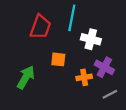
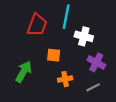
orange cross: (84, 77) -> (65, 79), moved
gray line: (110, 94) -> (93, 87), moved

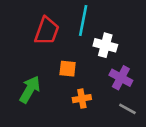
gray line: (93, 87) -> (127, 109), moved, turned 56

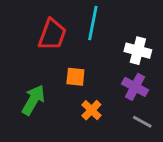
white cross: (105, 45) -> (138, 51), moved
orange cross: (82, 99) -> (91, 110), turned -36

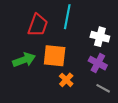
orange square: (75, 77) -> (55, 56), size x1.6
green arrow: (33, 100) -> (24, 60), moved, turned 40

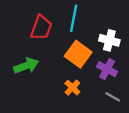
orange square: (55, 56) -> (78, 54), moved, turned 30

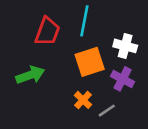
orange square: (78, 54) -> (90, 62), turned 36
gray line: (113, 97) -> (107, 111), moved, turned -63

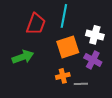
orange cross: (83, 100) -> (63, 76), turned 32
gray line: (107, 111) -> (81, 84), turned 32

